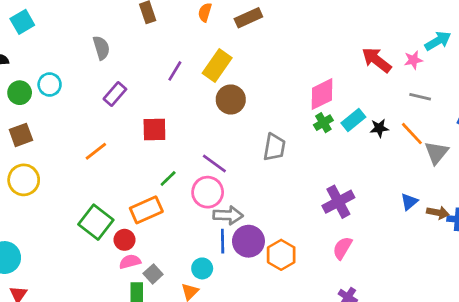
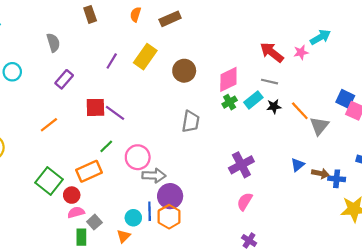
gray line: (420, 97) -> (270, 82), moved
brown circle: (231, 100) -> (184, 71), moved
purple line: (214, 164) -> (115, 113), moved
blue line: (223, 241) -> (150, 211), moved
orange hexagon: (281, 255) -> (169, 217), moved

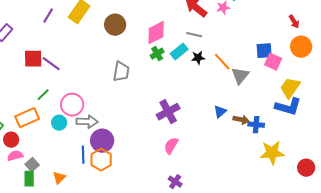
blue square: (345, 99) -> (264, 51), turned -30
cyan circle: (133, 218) -> (59, 123), moved
green rectangle: (81, 237) -> (29, 179), moved

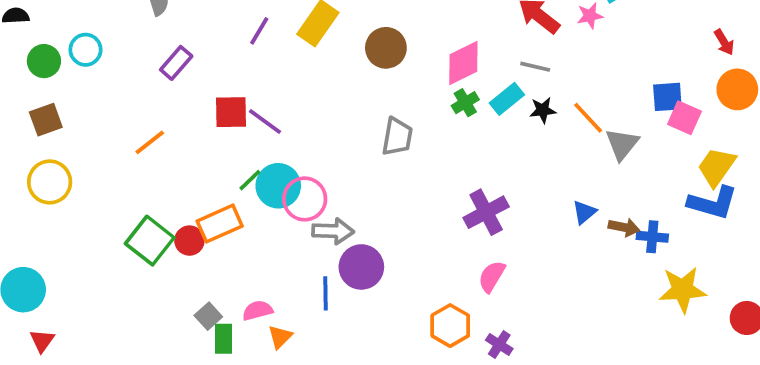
cyan circle: (59, 123) -> (278, 186), moved, size x1.5
red circle: (11, 140) -> (189, 241), moved
pink semicircle: (15, 156) -> (257, 310), moved
orange hexagon: (101, 160) -> (450, 326), moved
gray square: (32, 165) -> (208, 316), moved

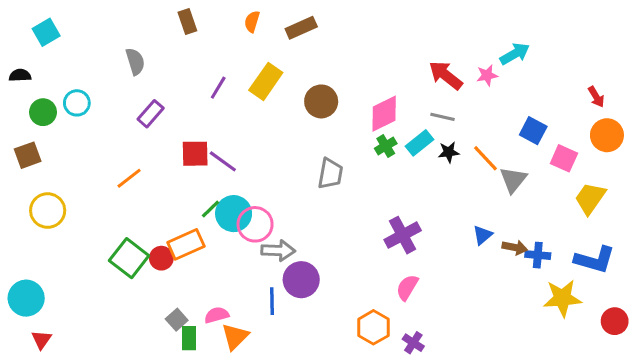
blue square: (667, 97) -> (533, 131), moved, turned 32
brown square: (46, 120) -> (28, 155), moved
blue L-shape: (713, 203) -> (595, 260), moved
orange triangle: (280, 337) -> (235, 337), size x1.4

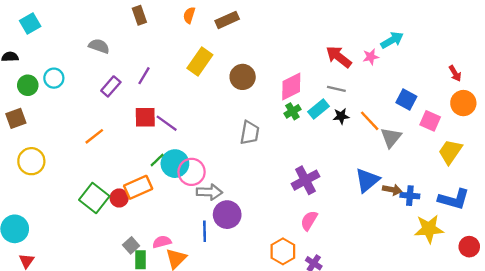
gray semicircle: (135, 61) -> (99, 46), turned -54
purple line: (218, 88) -> (144, 76), moved
blue triangle: (482, 235) -> (367, 180), size x1.6

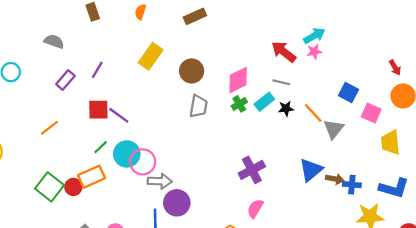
brown rectangle: (227, 20) -> (195, 16), moved
cyan arrow: (392, 40) -> (314, 36), moved
gray trapezoid: (250, 133) -> (198, 106), moved
yellow trapezoid: (450, 152) -> (391, 143), turned -40
green line: (157, 160) -> (101, 147), moved

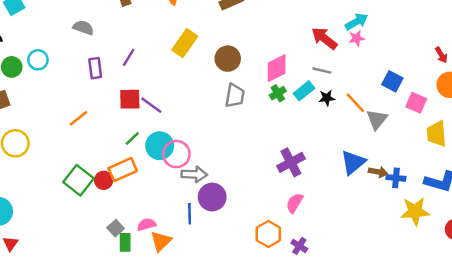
purple rectangle: (65, 80) -> (95, 68), turned -48

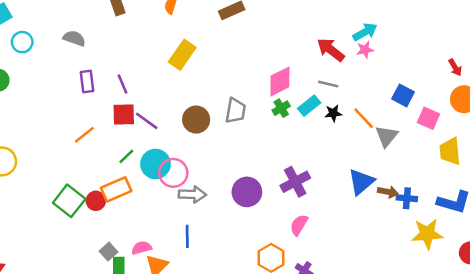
purple line: (129, 57) -> (122, 84), moved, turned -54
brown circle: (228, 59) -> (196, 120), moved
cyan circle: (38, 60) -> (22, 42), moved
orange line: (79, 118) -> (84, 135), moved
purple circle: (212, 197) -> (247, 192), moved

